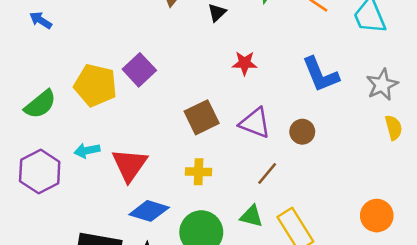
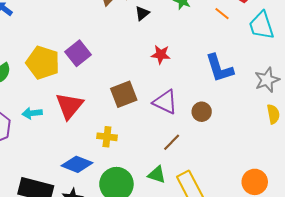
red triangle: (130, 165) -> (69, 106), moved
yellow cross: (199, 172) -> (107, 137), moved

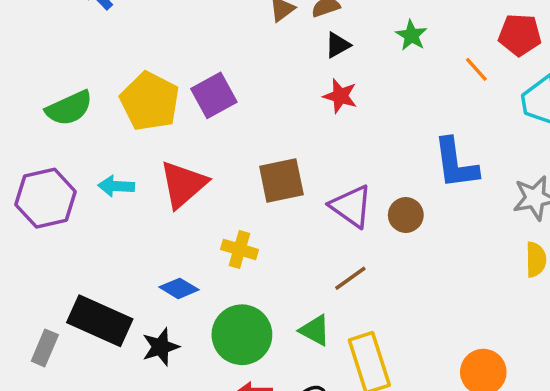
red star: (161, 55) -> (340, 96), moved
brown circle: (202, 112) -> (406, 215), moved
blue diamond: (77, 164) -> (179, 288), size x0.7

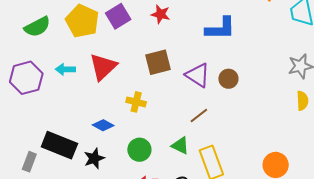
red star: (340, 96) -> (161, 14), moved
blue L-shape: (456, 163) -> (220, 28), moved, turned -80
green circle: (242, 335) -> (139, 150), size x0.7

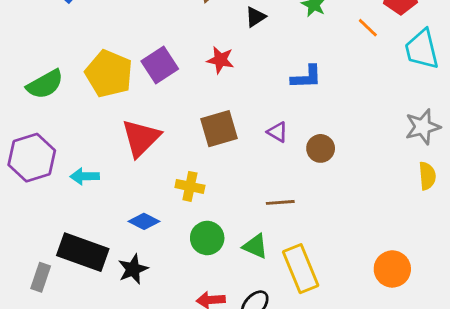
blue L-shape: (220, 28) -> (306, 77), size x0.7
cyan arrow: (65, 69) -> (85, 176), moved
purple triangle: (198, 75) -> (277, 132), moved, size x0.6
brown line: (199, 115) -> (280, 202), turned 36
green circle: (139, 150) -> (207, 238), moved

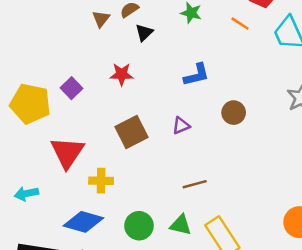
purple square: (160, 65) -> (72, 88), size x0.7
purple triangle: (277, 132) -> (181, 126), turned -42
brown circle: (321, 148) -> (234, 113), moved
yellow cross: (190, 186) -> (101, 181), moved
blue diamond: (144, 221) -> (83, 222), size x1.5

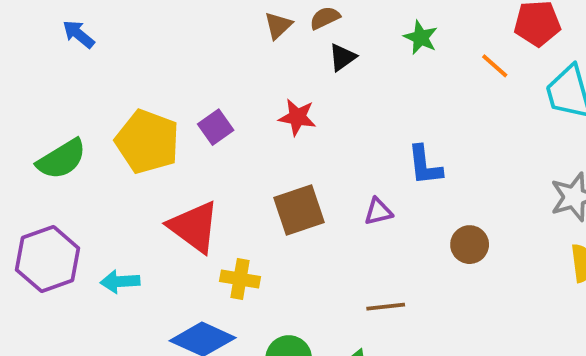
blue L-shape: (196, 75) -> (425, 165), moved, turned 88
brown circle: (234, 113) -> (470, 245), moved
red triangle: (67, 152) -> (194, 227), turned -36

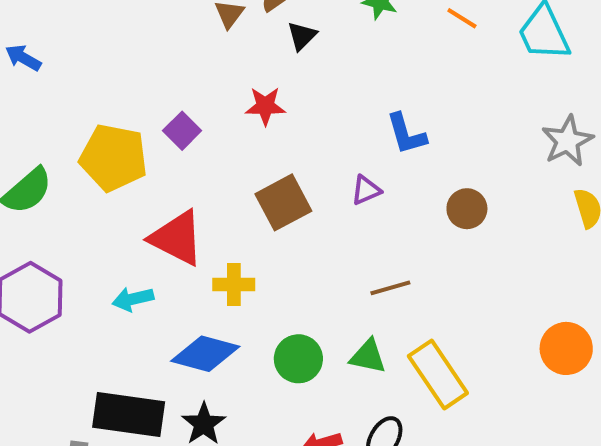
cyan arrow: (120, 282) -> (133, 299), moved

